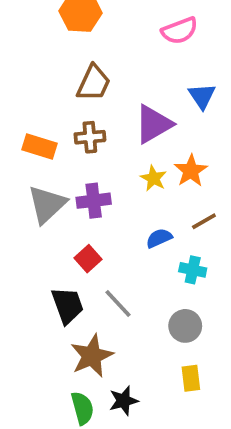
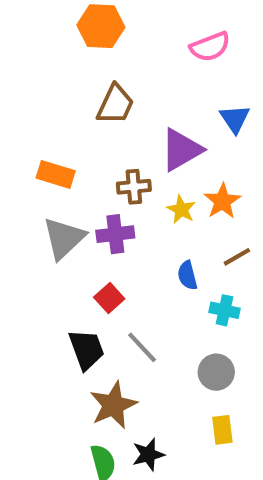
brown cross: (90, 137) -> (134, 187), moved
blue semicircle: (159, 238) -> (187, 275), turned -80

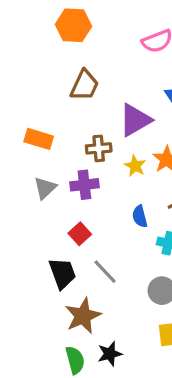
gray triangle: (64, 238) -> (45, 188), size x0.7

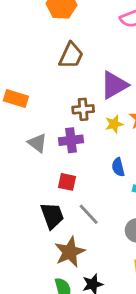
orange rectangle: (39, 139) -> (16, 99), moved
yellow star: (135, 166) -> (114, 124), turned 30
gray triangle: (45, 188) -> (37, 143), turned -40
red square: (80, 234) -> (67, 182), turned -36

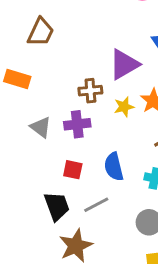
brown trapezoid: (71, 55) -> (41, 32), moved
blue semicircle: (118, 167) -> (114, 167), moved, size x1.4
gray line: (89, 214) -> (96, 205), turned -75

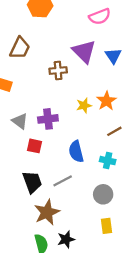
purple triangle: (124, 64) -> (84, 51), moved, turned -45
brown cross: (90, 91) -> (58, 71), moved
red square: (73, 170) -> (34, 146), moved

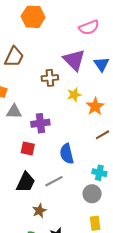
yellow star: (84, 105) -> (74, 95), moved
gray triangle: (20, 121) -> (14, 112), moved, turned -35
cyan cross: (108, 161) -> (99, 173), moved
black trapezoid: (32, 182) -> (26, 182), turned 45
brown star: (47, 212) -> (39, 211), size x0.6

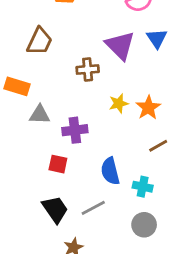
blue triangle: (102, 64) -> (157, 38), moved
yellow star: (74, 95) -> (119, 103), moved
cyan cross: (99, 173) -> (143, 187), moved
black trapezoid: (26, 182) -> (55, 209), turned -60

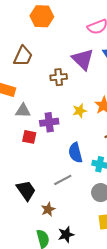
yellow star: (119, 103) -> (80, 111), moved
red square: (58, 164) -> (29, 137), moved
black trapezoid: (55, 209) -> (26, 190), moved

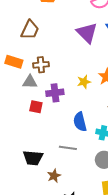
brown cross: (59, 77) -> (41, 65), moved
gray line: (63, 180) -> (68, 148), turned 36
black trapezoid: (26, 190) -> (33, 158), turned 130

